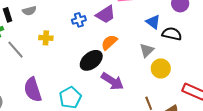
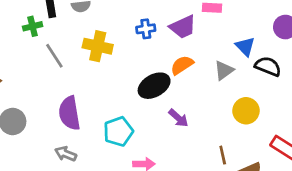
yellow cross: (46, 38) -> (98, 46), size x1.5
gray triangle: (147, 50) -> (224, 70), moved
purple arrow: (112, 81) -> (178, 118), size x0.7

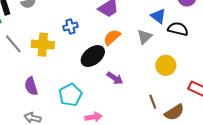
blue cross: (146, 29) -> (70, 27), moved
yellow cross: (98, 46) -> (43, 45), moved
purple semicircle: (69, 113) -> (31, 86), size x0.7

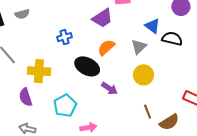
yellow cross: (43, 45) -> (39, 71), moved
black ellipse: (93, 56) -> (87, 66), turned 65
yellow circle: (166, 65) -> (144, 75), moved

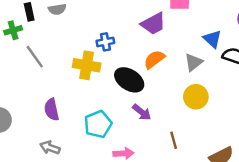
yellow cross: (39, 71) -> (87, 65), moved
purple arrow: (109, 88) -> (142, 112), moved
brown line: (148, 112) -> (174, 140), moved

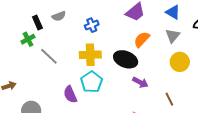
blue triangle: (212, 39) -> (173, 12), moved
blue cross: (105, 42) -> (92, 25), moved
cyan pentagon: (98, 124) -> (92, 82), moved

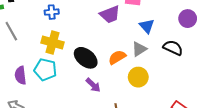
blue cross: (92, 25) -> (52, 12), moved
orange semicircle: (142, 40) -> (117, 57), moved
cyan pentagon: (92, 82) -> (45, 70), turned 30

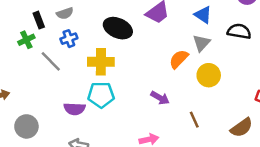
blue cross: (52, 12) -> (69, 39), moved
black ellipse: (86, 58) -> (118, 28), moved
purple semicircle: (20, 75) -> (75, 109), turned -66

